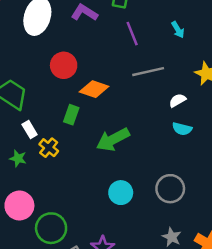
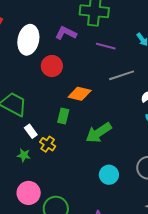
purple line: (132, 34) -> (106, 46), turned -48
red circle: (64, 65) -> (52, 66), moved

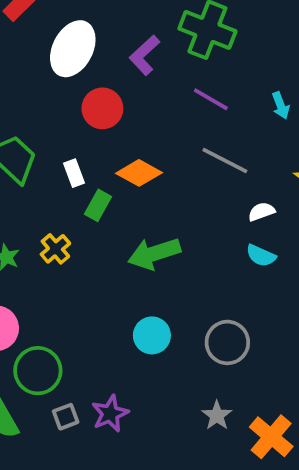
purple L-shape: (66, 33) -> (144, 55), turned -85
gray line: (122, 75) -> (225, 160), turned 30
white rectangle: (31, 131) -> (74, 173), moved

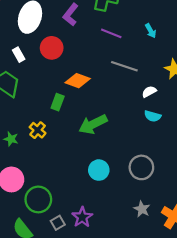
white rectangle: (74, 173) -> (19, 55), moved

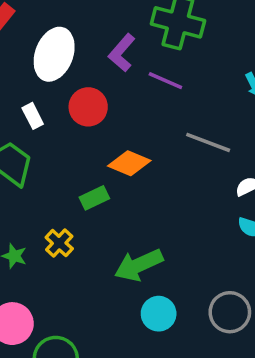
purple line: (111, 33) -> (165, 81), moved
green rectangle: (58, 102) -> (94, 198), turned 42
green arrow: (93, 124) -> (139, 265), moved

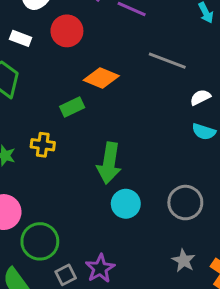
white rectangle: (33, 116) -> (21, 38), turned -42
yellow cross: (59, 243) -> (43, 145), turned -35
green arrow: (139, 265) -> (109, 163), turned -57

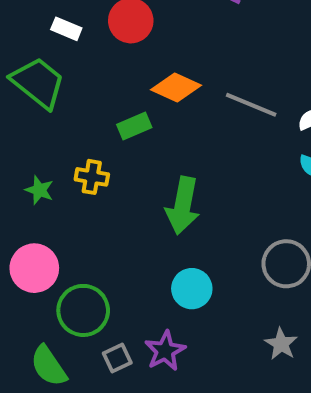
gray line: (167, 61) -> (251, 105), moved
cyan circle: (126, 204) -> (192, 289), moved

